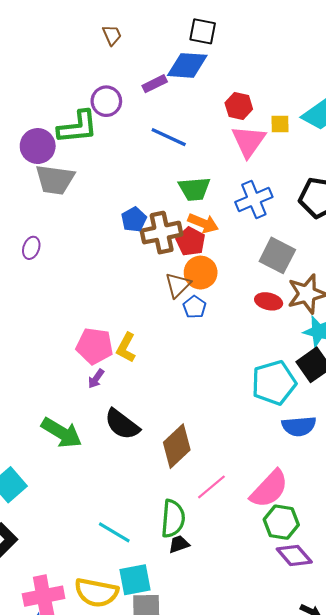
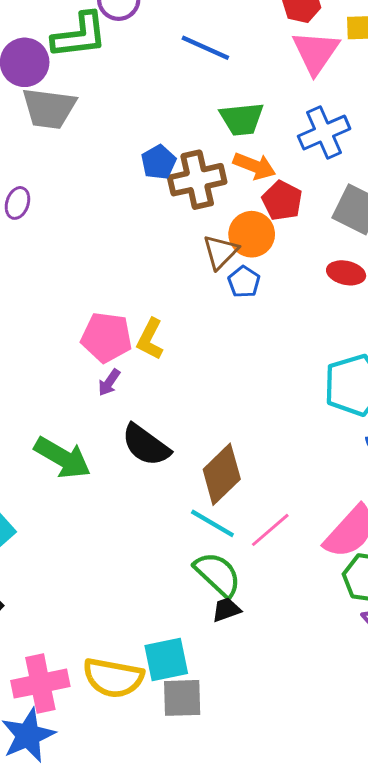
red pentagon: (191, 241) -> (282, 201), moved
green semicircle: (173, 519) -> (218, 574), turned -51
cyan line: (114, 532) -> (212, 523), moved

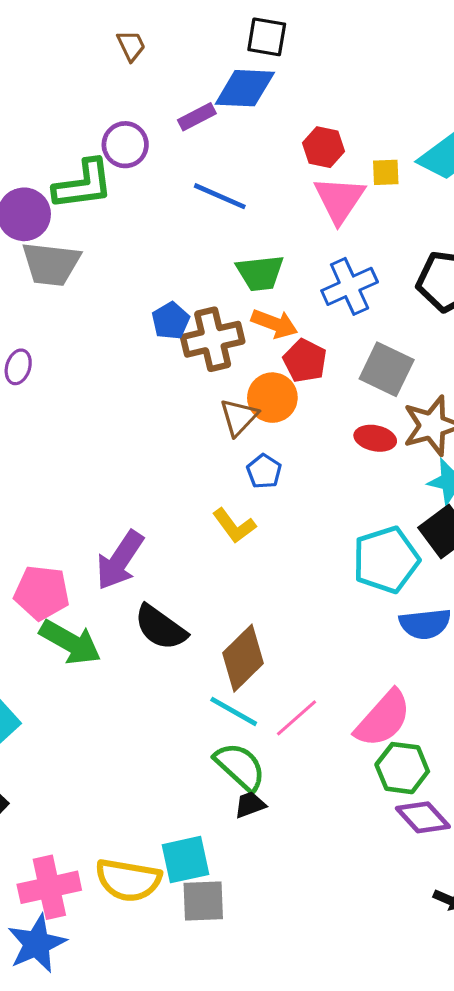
blue pentagon: (244, 282) -> (264, 471), moved
pink pentagon: (107, 337) -> (42, 593), moved
yellow L-shape: (150, 339) -> (234, 526), moved, turned -63
purple arrow: (109, 383) -> (120, 560), size x2.0

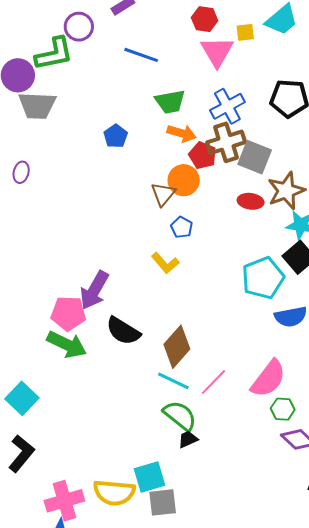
brown cross: (213, 339) -> (226, 142), moved
pink pentagon: (42, 593) -> (68, 313), moved
green hexagon: (402, 768) -> (283, 409), size x0.7

